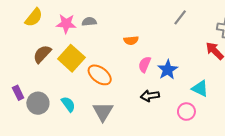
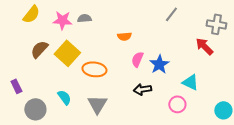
orange ellipse: (100, 75) -> (94, 69), turned -30
gray circle: (38, 103) -> (35, 109), moved

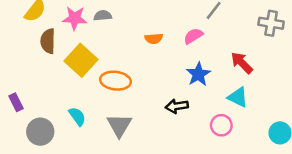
red arrow: (204, 46) -> (242, 63), moved
brown semicircle: (39, 49) -> (48, 41), moved, turned -42
pink semicircle: (137, 59) -> (193, 36), moved, turned 35

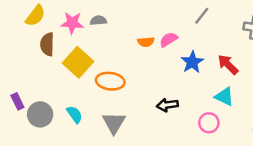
pink semicircle: (193, 36) -> (168, 40), moved
blue star: (198, 74) -> (192, 62), moved
gray circle: (40, 132) -> (40, 114), moved

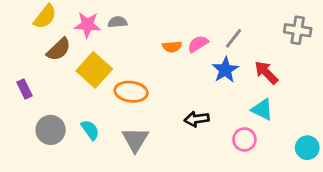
gray line: (202, 16) -> (234, 38), moved
brown semicircle: (47, 44) -> (59, 49), turned -135
purple rectangle: (17, 101) -> (25, 89), moved

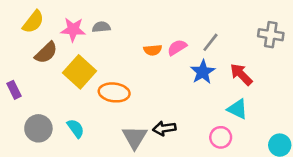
black arrow: (197, 119) -> (164, 128), moved
gray triangle: (135, 139) -> (135, 137), moved

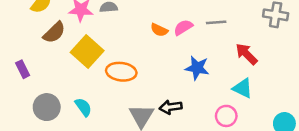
gray line: (210, 42) -> (216, 22), turned 48
orange semicircle: (153, 50) -> (159, 30), turned 30
blue star: (203, 72) -> (197, 68), moved, turned -30

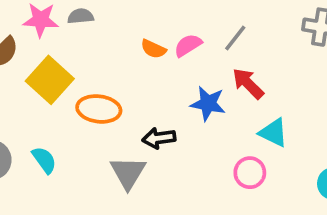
gray line: (216, 22) -> (235, 38), turned -48
red arrow: (246, 54) -> (248, 84), moved
black arrow: (171, 107) -> (159, 138), moved

